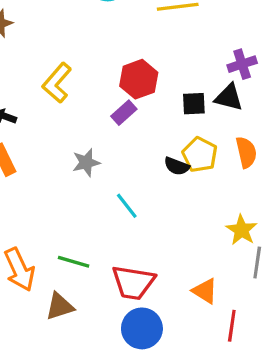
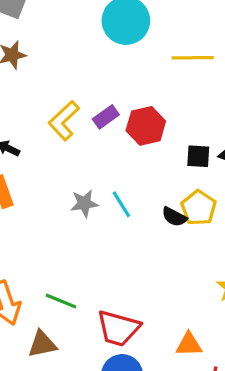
purple rectangle: (124, 113) -> (106, 117), moved
cyan line: (127, 206) -> (121, 204), moved
orange triangle: (205, 291) -> (189, 345), turned -40

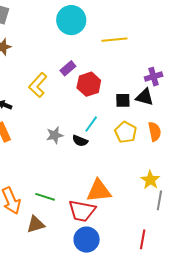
purple rectangle: (106, 117) -> (68, 68), moved
cyan line: (121, 204) -> (91, 124), moved, turned 72
black semicircle: (174, 217) -> (80, 141), moved
orange triangle: (189, 345) -> (99, 191), moved, size x1.5

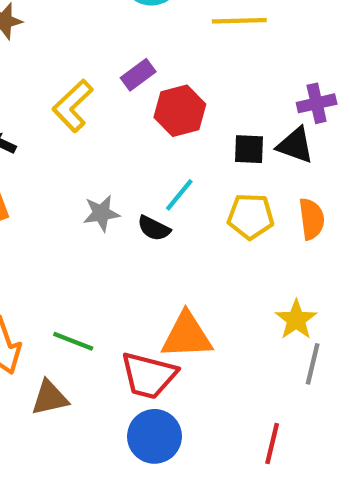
yellow pentagon: (126, 132) -> (251, 216), turned -30

